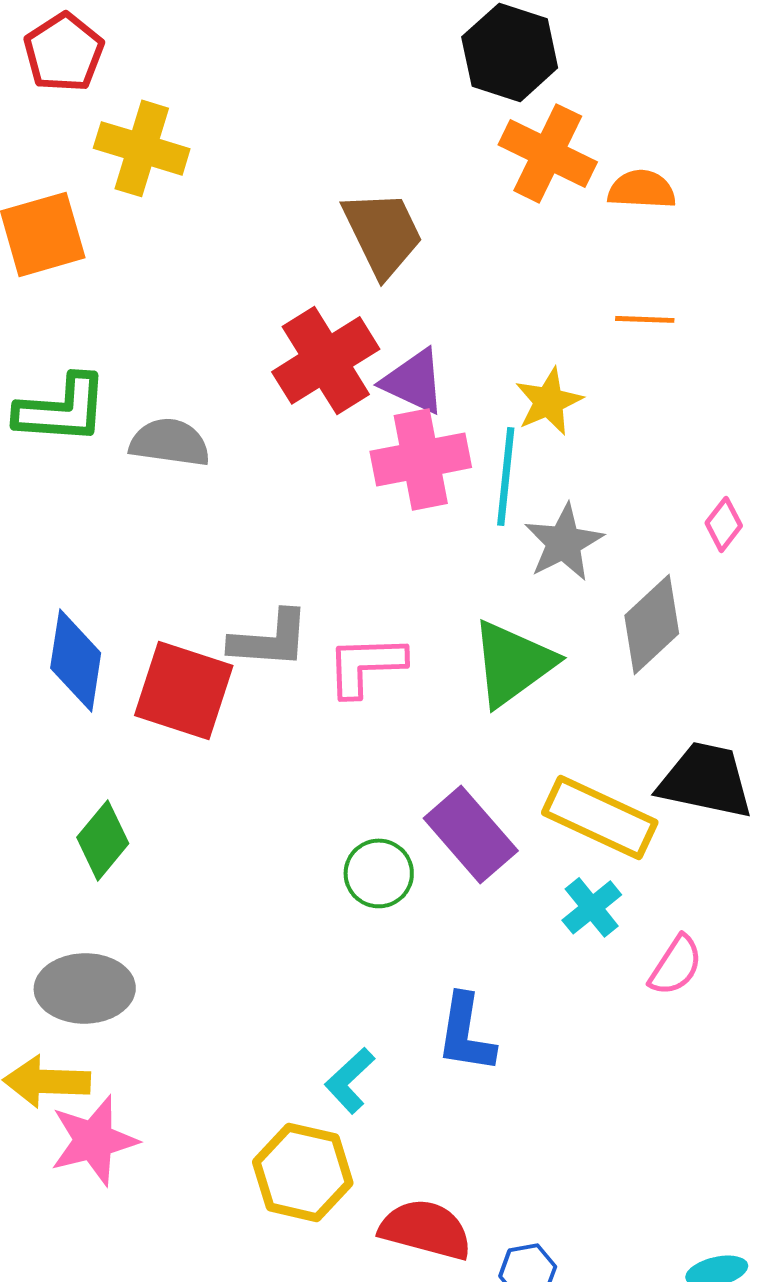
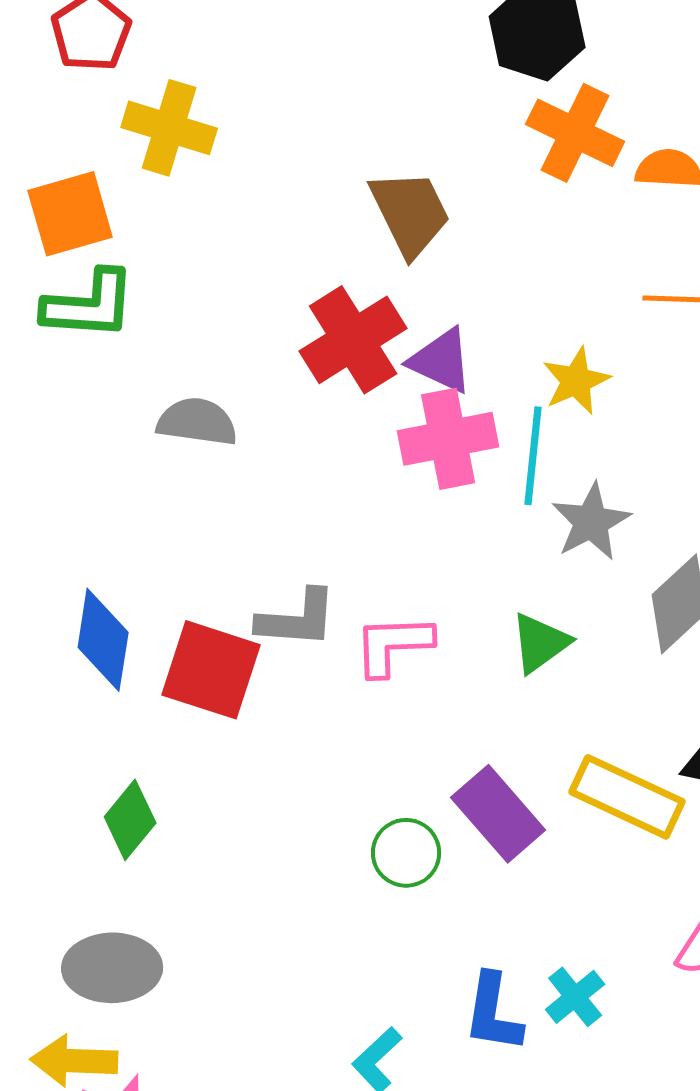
green L-shape: (62, 409) -> (89, 305), moved
green triangle: (513, 663) -> (540, 643), size x0.7
cyan cross: (592, 907) -> (575, 997), moved

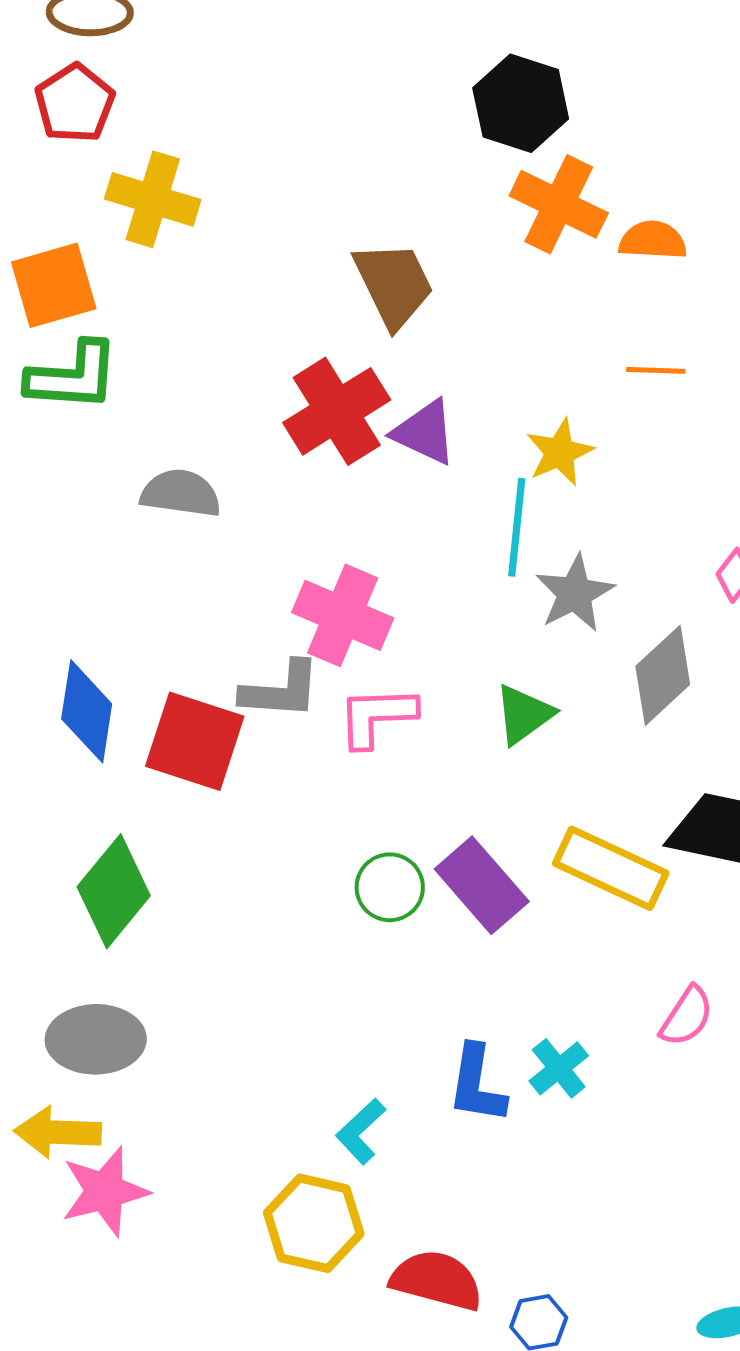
pink cross: (448, 439) -> (343, 615), moved, turned 34
green diamond: (130, 820) -> (114, 891), size x1.4
green circle: (406, 853) -> (390, 887), moved

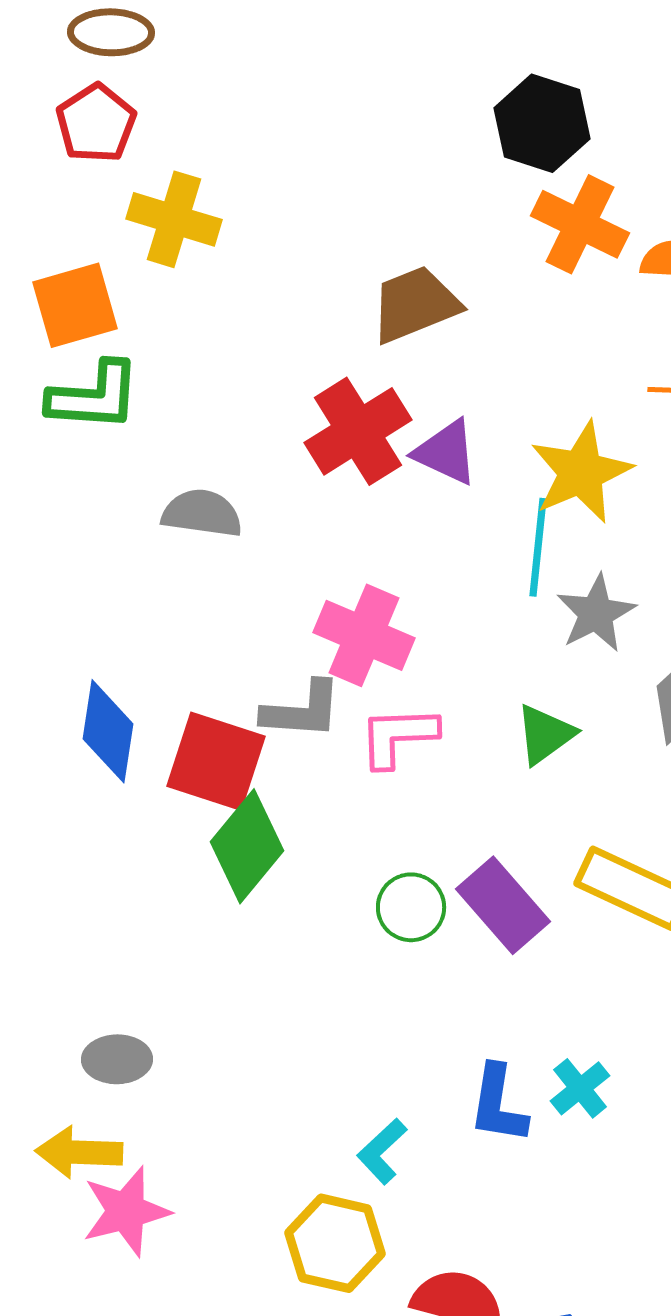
brown trapezoid: (394, 284) -> (415, 304), turned -86
yellow star: (560, 452) -> (581, 472), size x1.5
green diamond: (114, 891) -> (247, 846), moved
gray ellipse: (96, 1039) -> (117, 1059), size x0.7

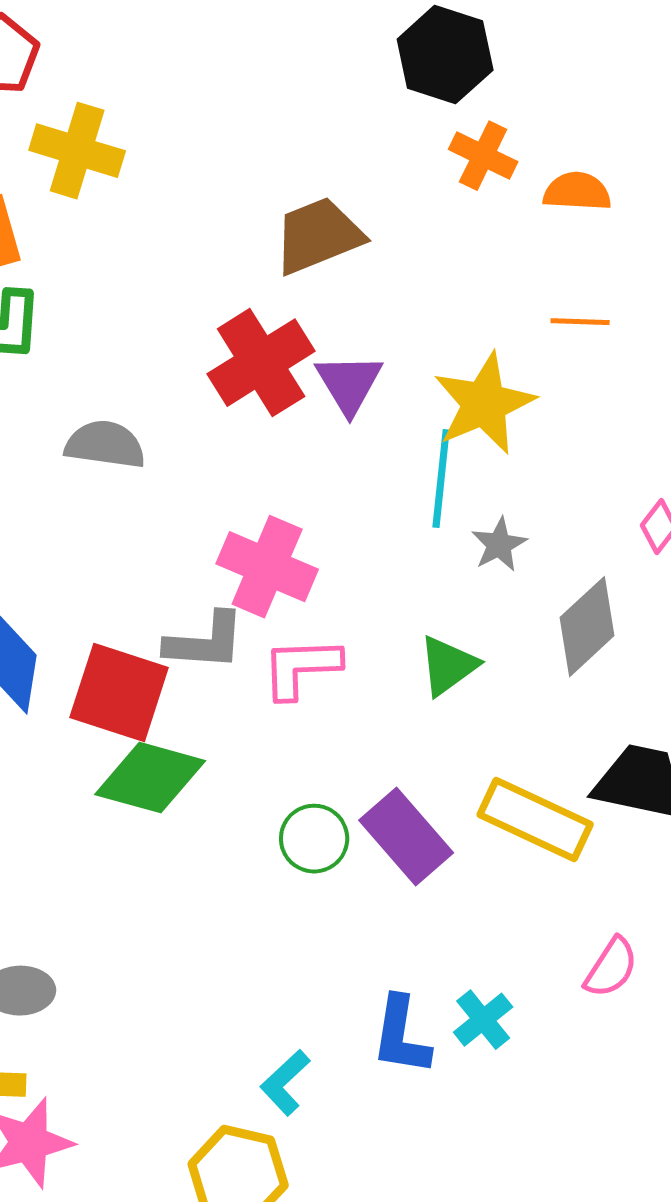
orange cross: (580, 224) -> (483, 156), size x0.7
purple triangle: (446, 452) -> (349, 384), turned 34
gray star: (596, 613) -> (499, 545), size x0.7
green diamond: (247, 846) -> (150, 778), turned 66

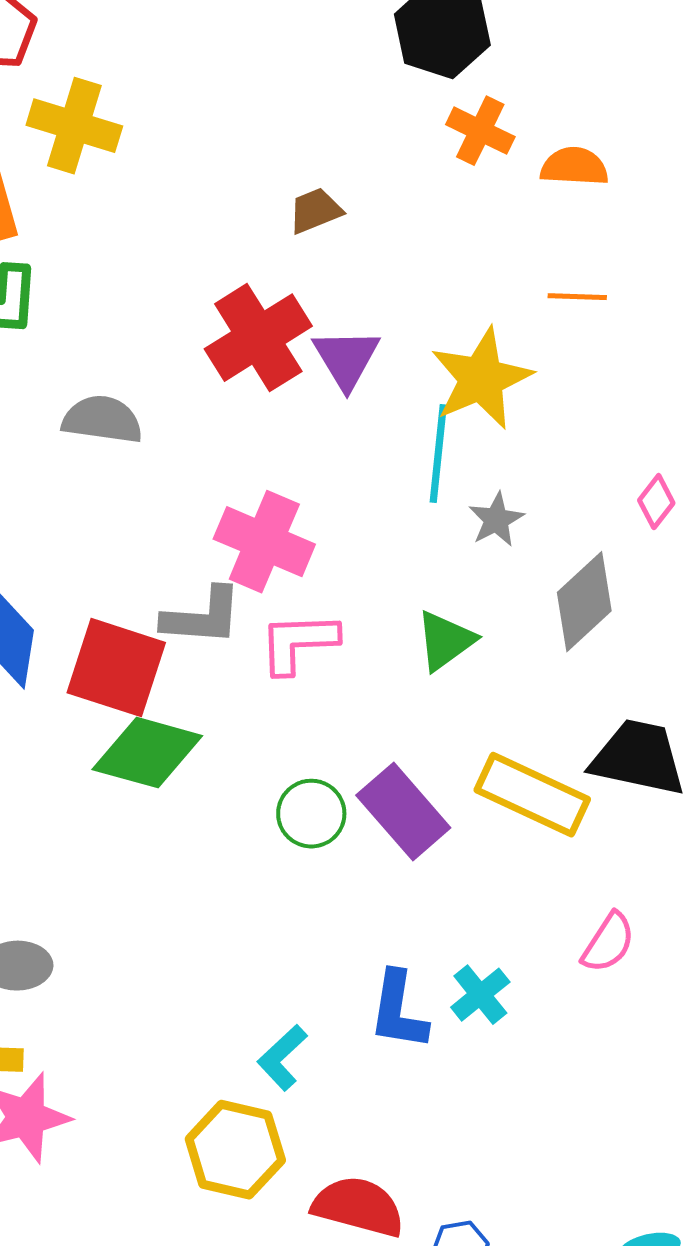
brown trapezoid: (318, 236) -> (315, 211), size x0.6

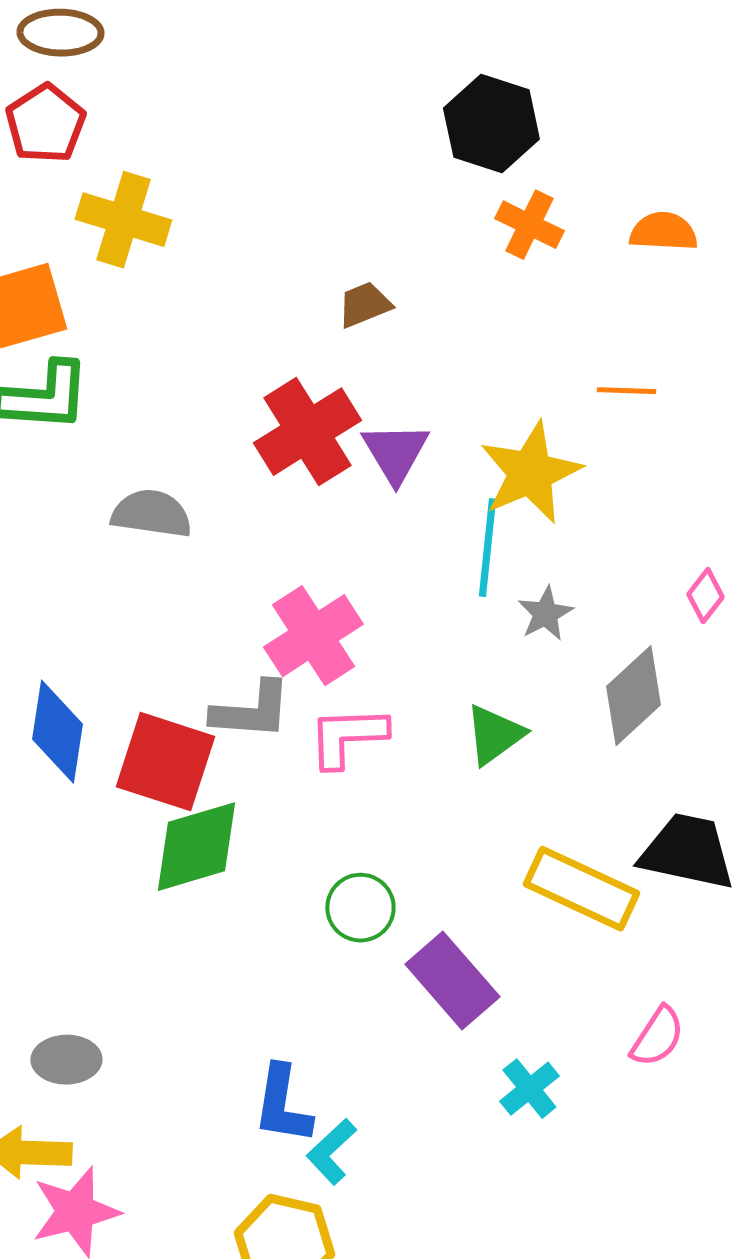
orange semicircle: (574, 167) -> (663, 232), moved
pink cross: (264, 542) -> (313, 636), turned 34
green diamond: (147, 753) -> (196, 847), turned -32
purple rectangle: (403, 812) -> (452, 981), moved
blue L-shape: (398, 1011) -> (282, 1105), moved

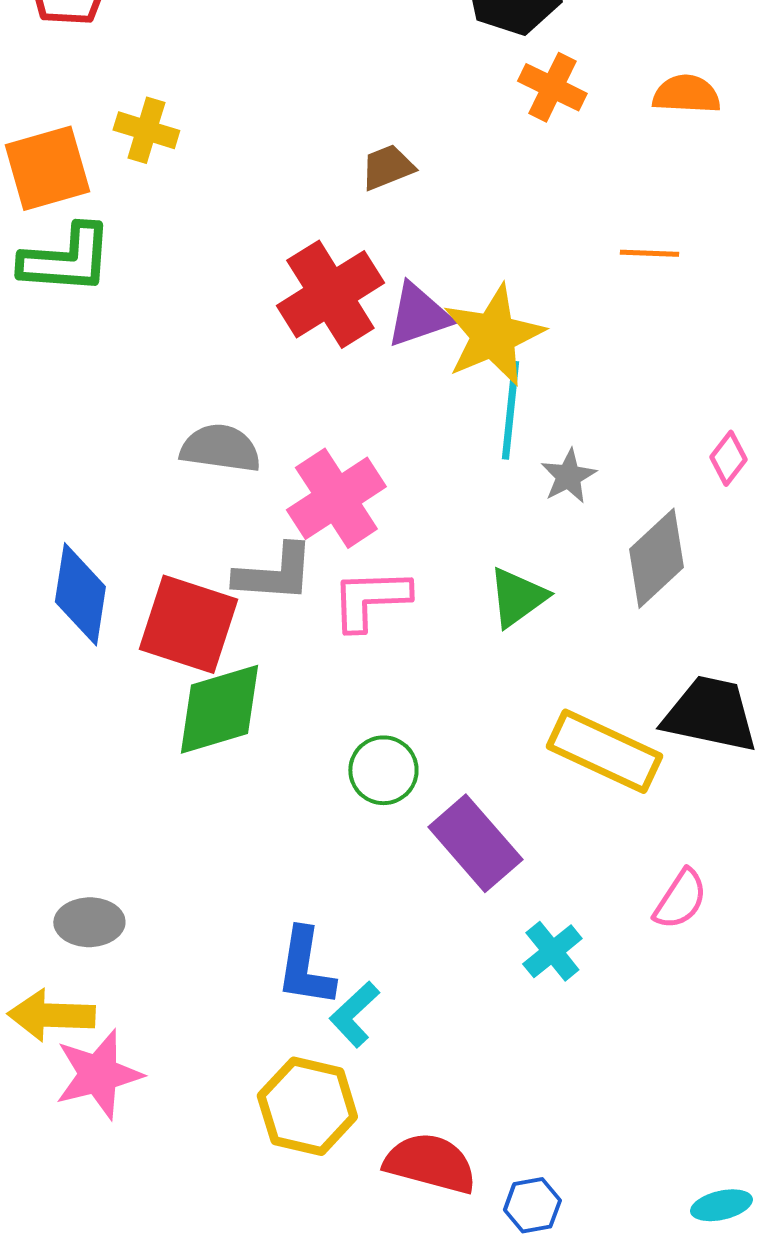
yellow cross: (123, 220) -> (146, 130), moved, size x0.7
purple triangle: (395, 453) -> (418, 315), turned 42
yellow star: (530, 473) -> (493, 335), moved
gray semicircle: (151, 514) -> (220, 448), moved

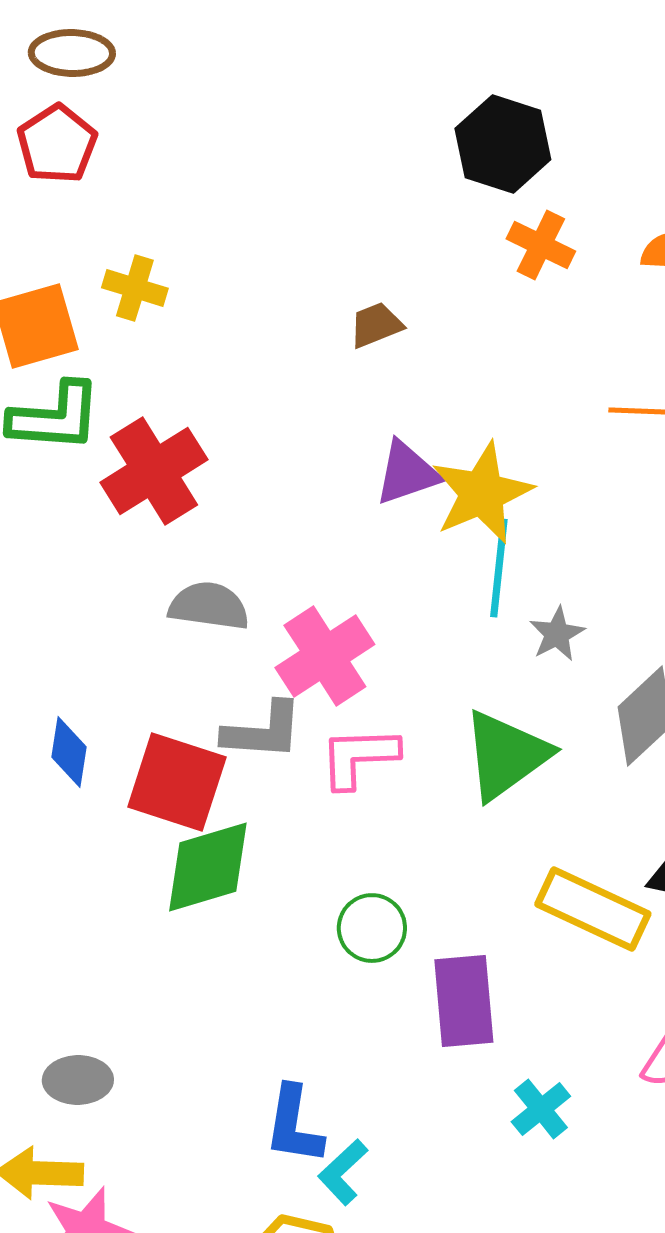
red cross: (330, 294) -> (154, 471), moved
blue diamond: (80, 594) -> (69, 752), size x0.7
green triangle: (517, 597) -> (506, 755), size x1.5
purple rectangle: (475, 843) -> (464, 1001), turned 36

